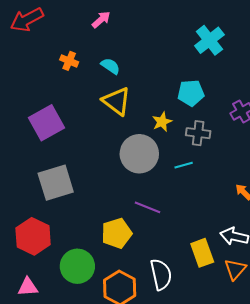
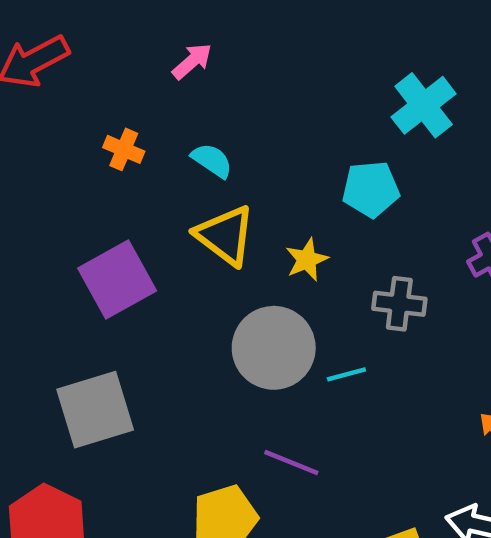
cyan pentagon: (191, 93) -> (371, 189), moved
yellow star: (162, 122) -> (307, 260), moved
purple square: (46, 123) -> (117, 279), moved
cyan line: (184, 165) -> (346, 374), moved

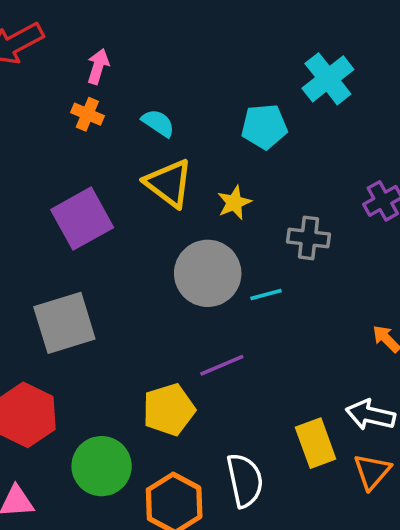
pink arrow: (192, 61) -> (98, 66), moved, turned -32
cyan pentagon: (371, 189) -> (264, 127), moved
purple line: (291, 462) -> (222, 365), turned -45

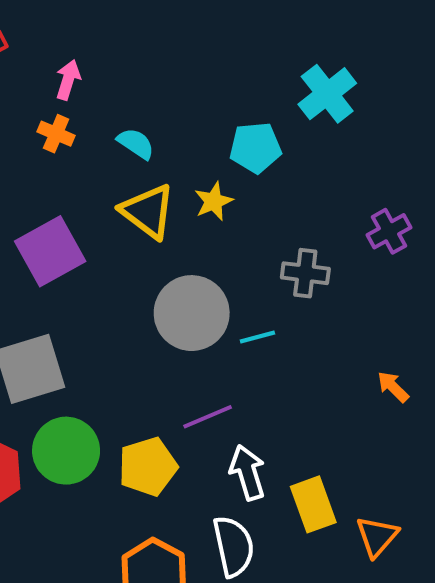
yellow star: (234, 203) -> (214, 201), moved
white arrow: (370, 415) -> (247, 473), moved, turned 60
green circle: (102, 466) -> (66, 451), moved

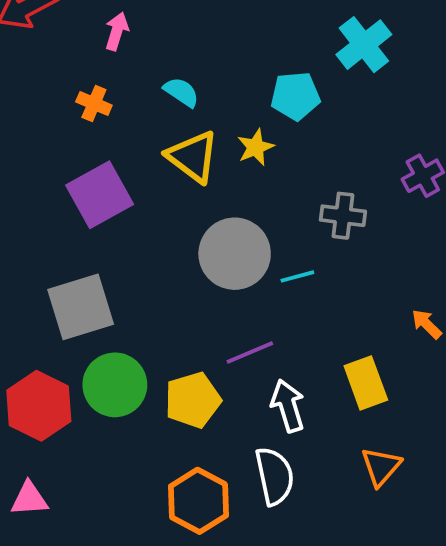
orange cross: (56, 134) -> (94, 103), moved
yellow rectangle: (313, 504) -> (366, 383), moved
orange triangle: (377, 536) -> (381, 467), moved

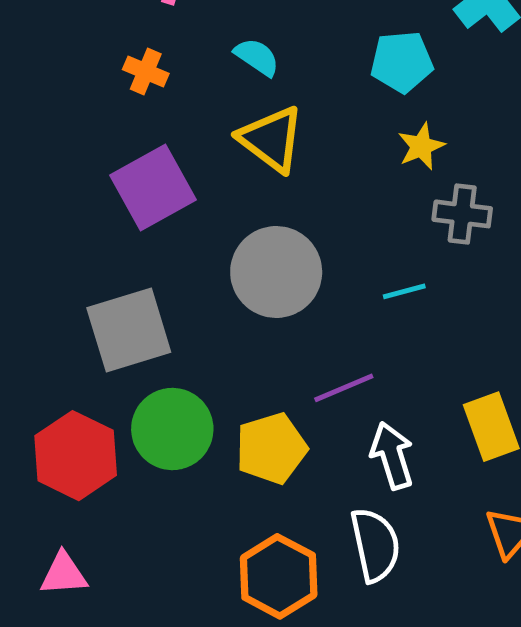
yellow star: (256, 147) -> (421, 146), moved
gray circle: (235, 254) -> (276, 272), moved

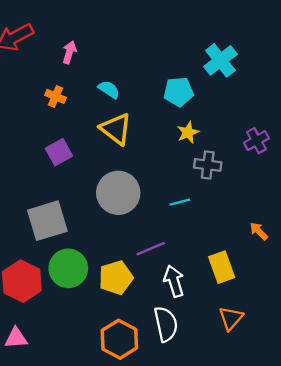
purple square: (153, 187) -> (59, 152), size x0.7

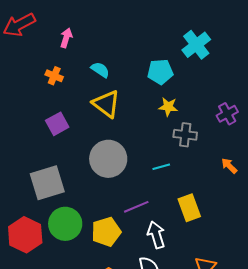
yellow star: (188, 132) -> (168, 107), turned 30
orange arrow: (259, 231) -> (229, 166), moved
yellow rectangle: (222, 267) -> (189, 208), moved

